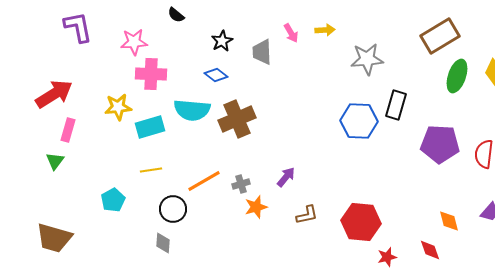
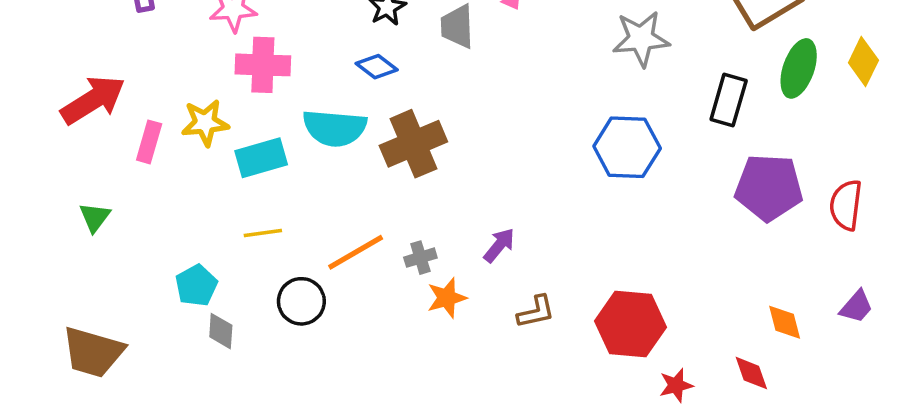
black rectangle: (396, 105) -> (729, 100), moved
pink rectangle: (68, 130) -> (149, 142), moved
gray diamond: (163, 243) -> (221, 331), moved

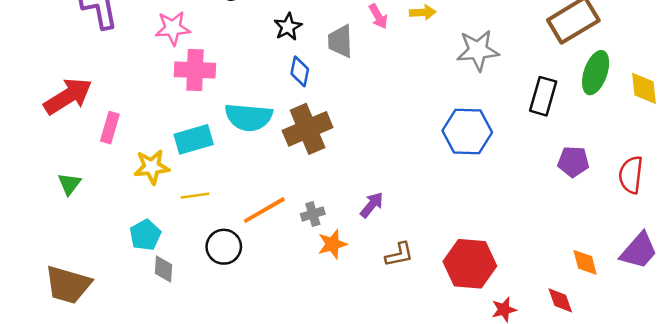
yellow diamond: (863, 61) -> (644, 88), moved, turned -32
blue diamond: (377, 67) -> (300, 71), moved, turned 64
yellow star: (205, 123) -> (152, 167), moved
purple pentagon: (769, 187) -> (573, 162), size x0.6
purple trapezoid: (856, 307) -> (639, 251), size x1.5

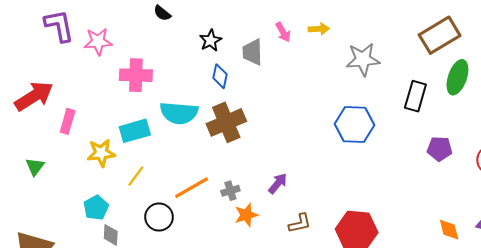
pink star: (173, 28) -> (98, 42), moved
yellow line: (195, 196) -> (136, 176), turned -45

